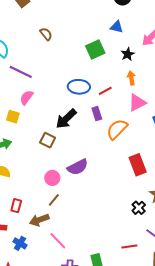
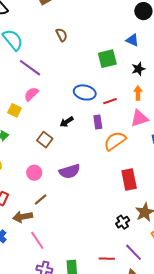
black arrow: (66, 119) -> (67, 122), size x0.6
pink circle: (52, 178) -> (34, 173), moved

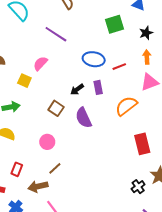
purple line: (30, 68) -> (56, 34), moved
purple rectangle: (98, 122) -> (98, 87), moved
purple semicircle: (70, 171) -> (84, 118), moved, turned 85

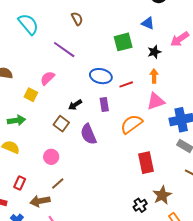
black arrow: (77, 89) -> (75, 105), moved

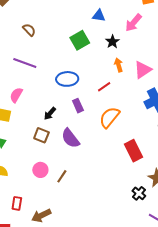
red line: (126, 84) -> (104, 87), moved
pink triangle: (156, 101) -> (143, 70), moved
brown line: (58, 184) -> (62, 176), moved

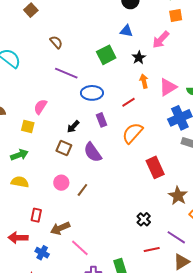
purple line: (25, 63) -> (66, 73), moved
black cross: (139, 193) -> (144, 219), moved

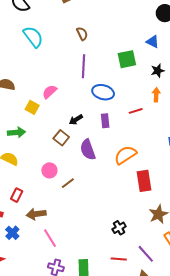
purple line: (66, 73) -> (84, 66), turned 55
orange semicircle: (132, 133) -> (125, 155), moved

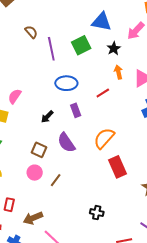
blue triangle: (153, 42) -> (101, 22), size x1.5
purple line: (84, 66) -> (51, 49), moved
brown square: (61, 138) -> (39, 150), moved
red rectangle: (144, 181) -> (118, 167), moved
black cross: (119, 228) -> (97, 213), moved, turned -32

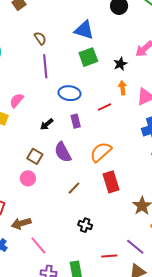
blue triangle: (101, 22) -> (84, 30), moved
purple line: (51, 49) -> (45, 66), moved
brown line: (56, 180) -> (74, 188), moved

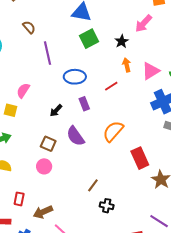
brown semicircle: (40, 38) -> (29, 27), moved
red rectangle: (111, 182) -> (140, 158), moved
brown line: (74, 188) -> (93, 185), moved

